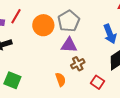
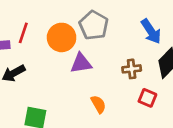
purple triangle: (69, 45) -> (81, 63), moved
brown cross: (78, 64) -> (132, 69), moved, turned 32

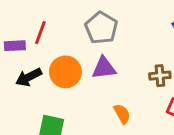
gray pentagon: (94, 25) -> (101, 28), moved
orange circle: (62, 37) -> (65, 72), moved

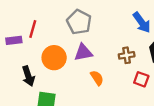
black arrow: (29, 77) -> (28, 76), moved, turned -78
orange semicircle: (122, 114) -> (97, 78), moved

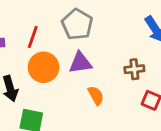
red line: (33, 29) -> (33, 37), moved

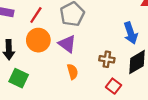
purple triangle: (80, 63) -> (67, 44), turned 30

